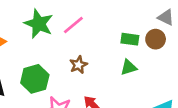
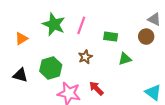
pink line: (73, 25) -> (81, 25), turned -30
green rectangle: (130, 39) -> (111, 37), moved

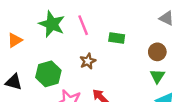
pink line: (81, 25) -> (83, 25), turned -42
brown circle: (146, 37) -> (157, 52), moved
green triangle: (125, 59) -> (157, 76), moved, turned -40

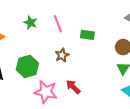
green star: (52, 24) -> (30, 23), size x0.6

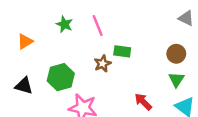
green rectangle: (87, 35) -> (122, 51), moved
red arrow: (73, 87) -> (143, 102), moved

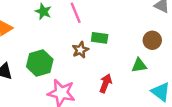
green triangle: (176, 80) -> (139, 65), moved, turned 49
red arrow: (143, 102) -> (106, 83), moved, turned 66

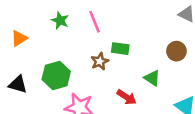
green triangle: (139, 65) -> (152, 78), moved, turned 42
red arrow: (106, 83) -> (127, 97), turned 102

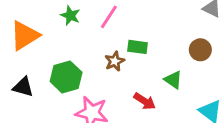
pink line: (95, 22) -> (109, 17), turned 55
orange triangle: (19, 38) -> (25, 36), size x1.6

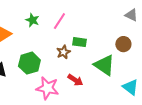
green triangle: (173, 80) -> (104, 65), size x1.6
red arrow: (145, 101) -> (75, 80), moved

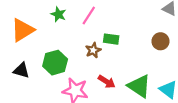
green triangle: (104, 65) -> (139, 86), moved

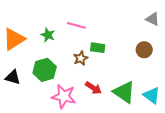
green star: (58, 14) -> (48, 35), moved
pink line: (89, 15) -> (76, 25), turned 72

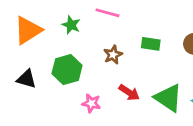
green rectangle: (98, 48) -> (151, 44), moved
pink star: (64, 96) -> (91, 103), size x0.6

